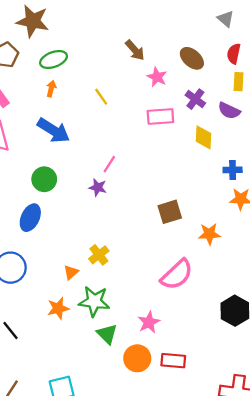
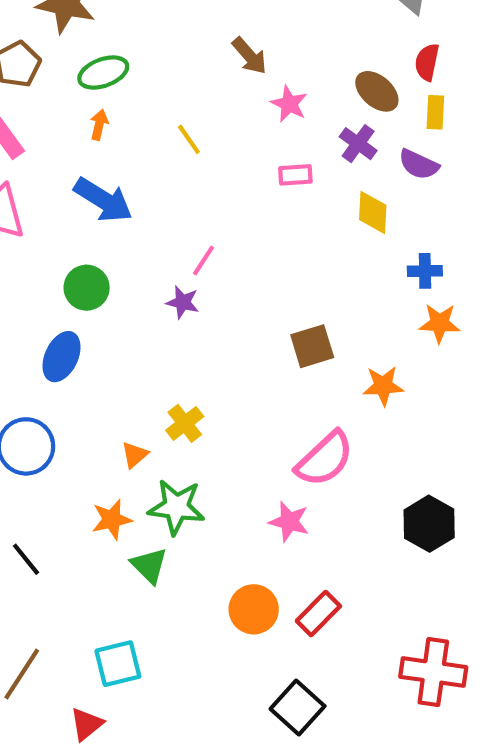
brown ellipse: (192, 58) -> (377, 91), moved
pink rectangle: (160, 116) -> (295, 175), size x0.7
pink star: (149, 322) -> (289, 522), moved, turned -30
green triangle: (107, 334) -> (149, 565), moved
red rectangle: (173, 361) -> (318, 614), turned -50

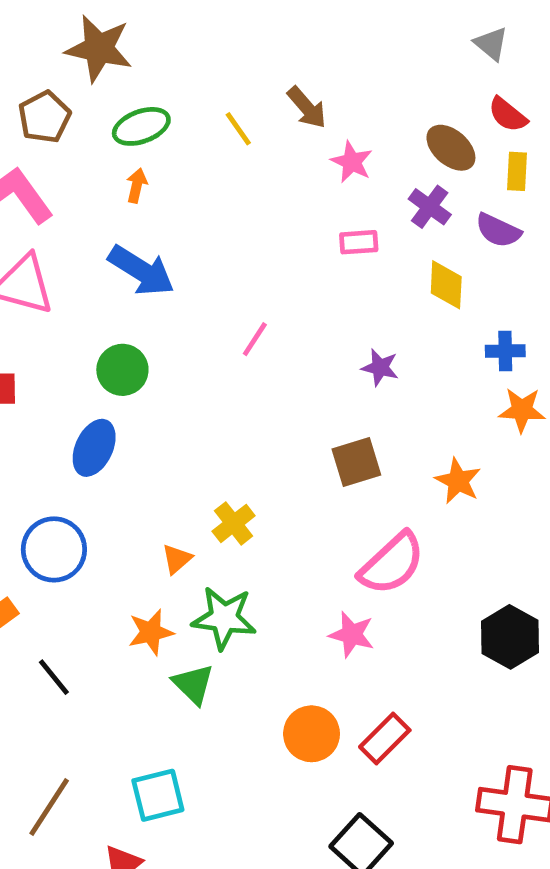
red semicircle: (427, 62) -> (508, 115), turned -63
yellow line: (189, 139) -> (238, 129), moved
purple star: (183, 302) -> (380, 367), moved
brown square: (312, 346) -> (356, 462), moved
orange star: (383, 386) -> (458, 481), turned 30

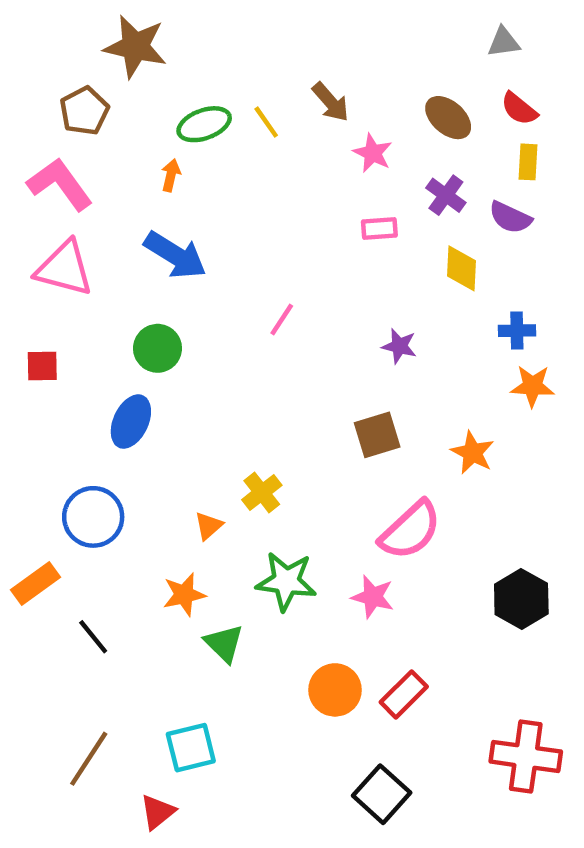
gray triangle: (491, 44) -> (504, 42), turned -48
green ellipse: (141, 126) -> (204, 124), moved
brown ellipse: (451, 148) -> (448, 118), moved
green star: (224, 618) -> (286, 581), moved

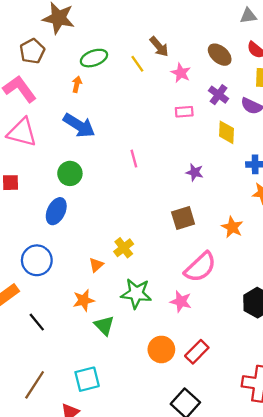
yellow line: (266, 122) -> (137, 64), moved
pink line: (282, 319) -> (134, 159), turned -48

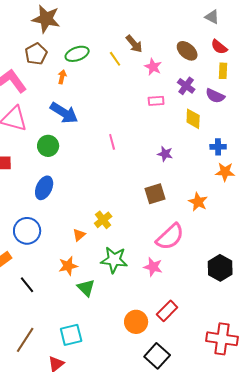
gray triangle: (248, 16) -> (212, 17), turned 35
brown pentagon: (32, 51) -> (36, 54), moved
green circle: (70, 173) -> (48, 146), moved
orange circle: (161, 349) -> (136, 322), moved

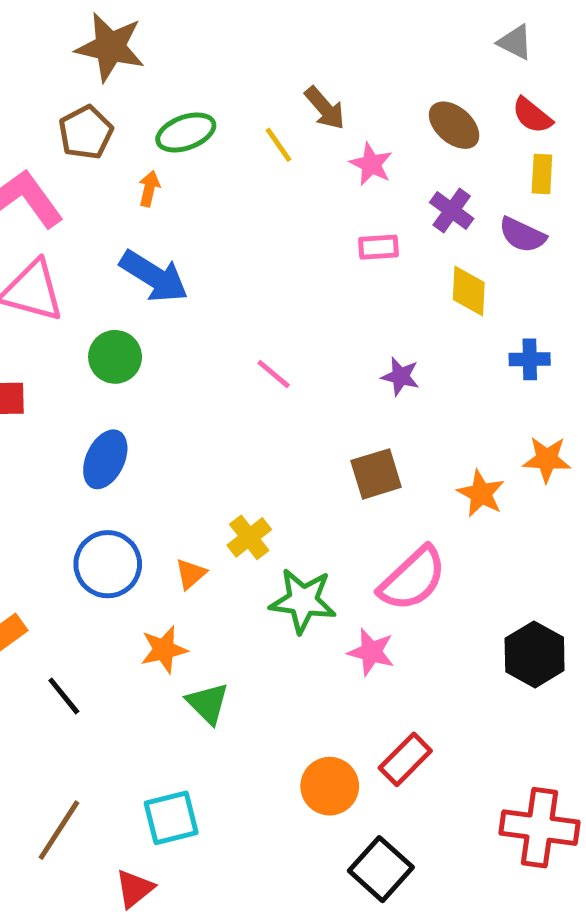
pink line: (112, 142) -> (274, 374), moved, turned -35
orange star: (225, 172) -> (547, 459), moved
blue circle: (27, 231) -> (108, 564), moved
green star: (114, 260) -> (303, 601), moved

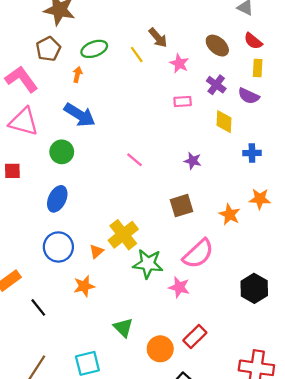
yellow cross: (249, 537) -> (123, 235), size x1.5
green triangle: (208, 703) -> (123, 328), moved

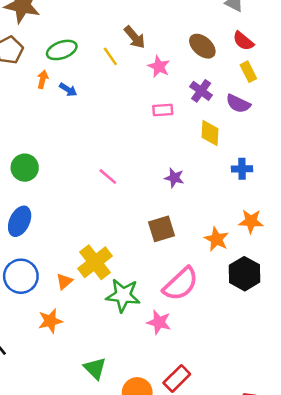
yellow rectangle: (258, 68) -> (248, 72), turned -30
blue arrow: (80, 115) -> (68, 90), moved, size x0.5
black hexagon: (254, 288) -> (245, 274), moved

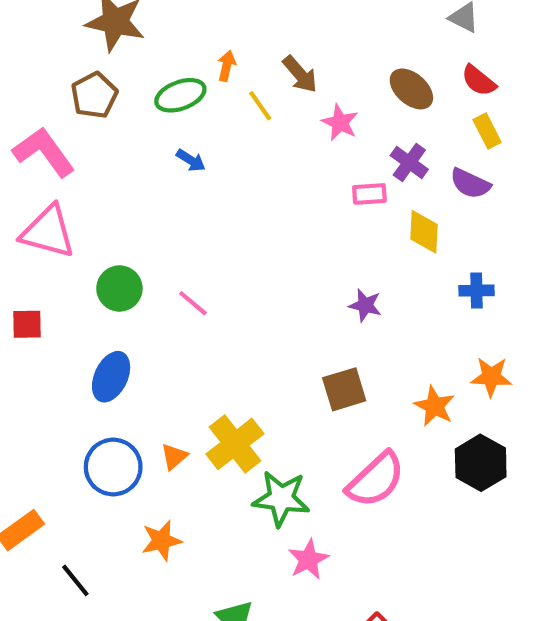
orange arrow: (43, 79) -> (227, 66), moved
pink rectangle: (163, 110) -> (369, 194), moved
pink line: (108, 177) -> (193, 303), moved
orange triangle: (64, 281) -> (174, 457), moved
pink star: (159, 322) -> (308, 559), moved, turned 30

